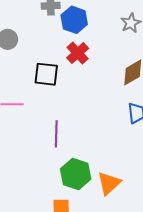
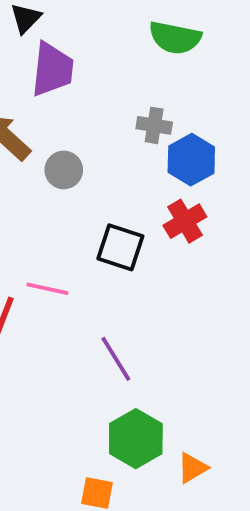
purple line: (56, 134) -> (116, 359), turned -45
orange triangle: (109, 183) -> (192, 468), size x0.7

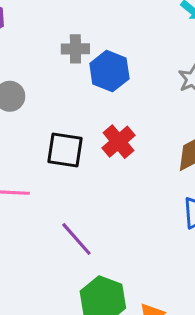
red cross: (185, 221) -> (119, 142), moved

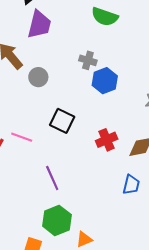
red cross: (119, 142) -> (107, 140), moved

